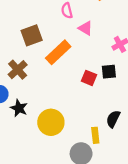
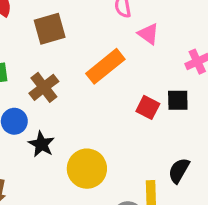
brown square: (32, 35) -> (50, 29), moved

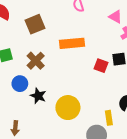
pink triangle: (148, 34) -> (115, 17), moved
orange rectangle: (105, 66) -> (72, 43), turned 40

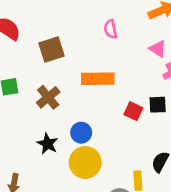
blue circle: (20, 84) -> (81, 133), moved

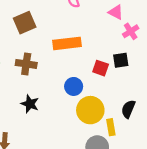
brown cross: (48, 97) -> (26, 64), turned -36
blue circle: (81, 133) -> (74, 86), moved
yellow circle: (85, 162) -> (90, 110), moved

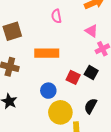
black square: (121, 60) -> (91, 73), turned 32
black semicircle: (128, 109) -> (91, 106), moved

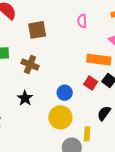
orange rectangle: (47, 53) -> (99, 60), moved
yellow circle: (60, 112) -> (60, 117), moved

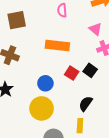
orange rectangle: (99, 60) -> (57, 46), moved
yellow rectangle: (87, 134) -> (80, 126), moved

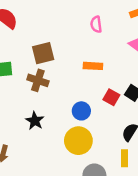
brown square: (17, 20) -> (43, 53), moved
orange rectangle: (57, 46) -> (93, 66), size x0.7

